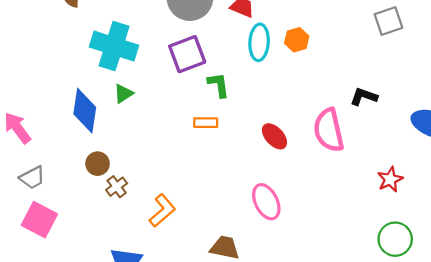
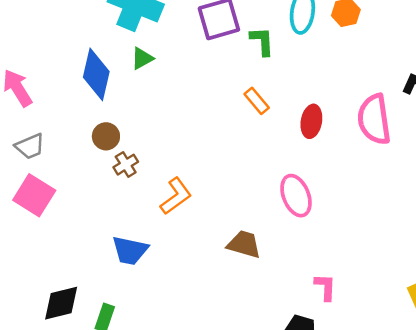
green L-shape: (219, 85) -> (262, 41), moved
orange rectangle: (206, 123) -> (257, 101), moved, turned 45
red ellipse: (274, 136) -> (311, 121), turned 48

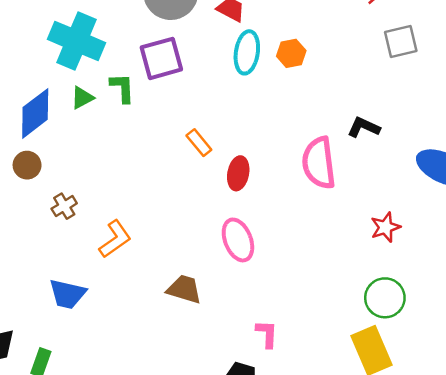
green L-shape: (262, 41) -> (122, 88), moved
blue diamond: (96, 74) -> (35, 113), turned 39
red ellipse: (311, 121) -> (238, 173), moved
brown circle: (106, 136) -> (27, 165), moved

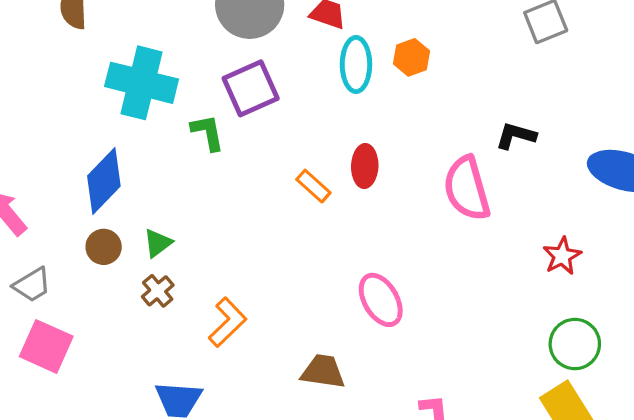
green triangle: (82, 98) -> (158, 243), moved
red ellipse: (238, 173) -> (365, 166), moved

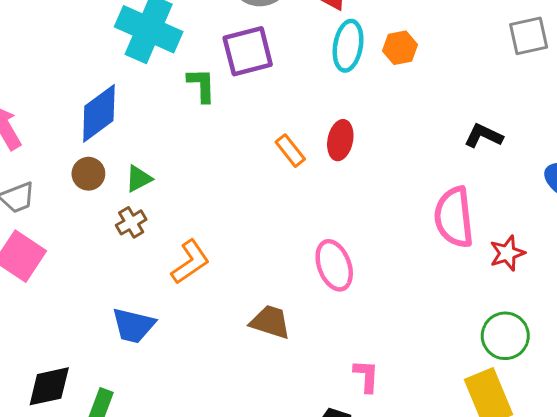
pink semicircle: (467, 189) -> (454, 217), moved

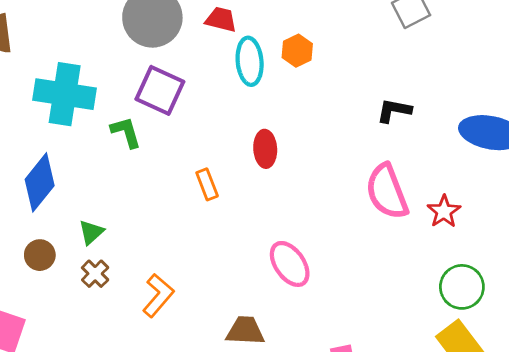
purple square: (248, 51) -> (160, 90), turned -36
orange rectangle: (290, 151) -> (207, 184), moved, turned 32
brown circle: (88, 174) -> (40, 255), moved

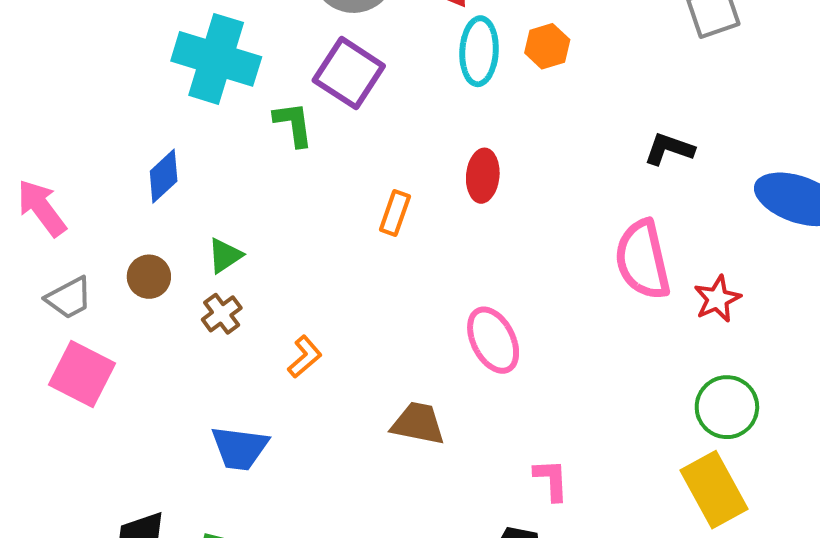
blue diamond: (40, 182) -> (164, 176), size x0.7
orange rectangle: (207, 184) -> (395, 213), turned 32
orange L-shape: (158, 295) -> (305, 357), size x0.7

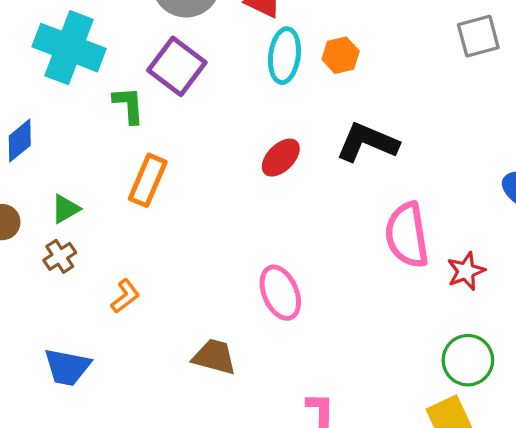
black L-shape: (669, 149) -> (367, 142), moved, size x1.5
red ellipse: (483, 176) -> (281, 158), turned 36
orange rectangle: (395, 213) -> (148, 180), moved, size x1.4

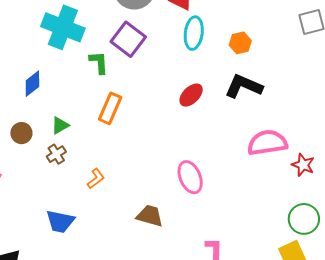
orange hexagon: (341, 55) -> (240, 43), moved
pink semicircle: (407, 235) -> (267, 143), turned 90
red star: (466, 271) -> (303, 165), turned -30

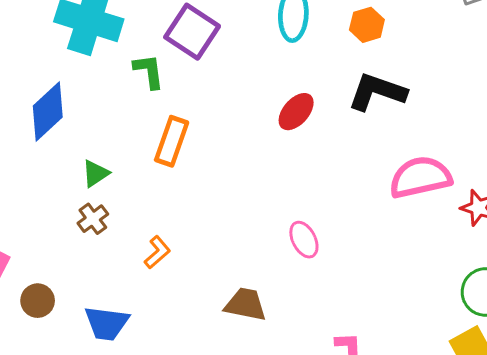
blue diamond: (32, 84) -> (48, 111), size x1.4
brown circle: (21, 133) -> (38, 301), moved
pink ellipse: (190, 177) -> (304, 240), size x0.7

